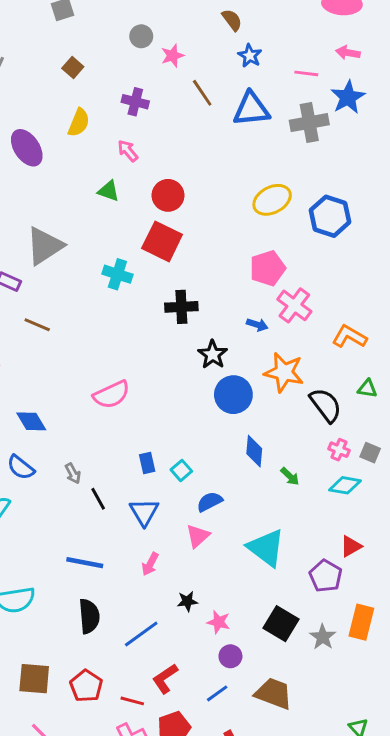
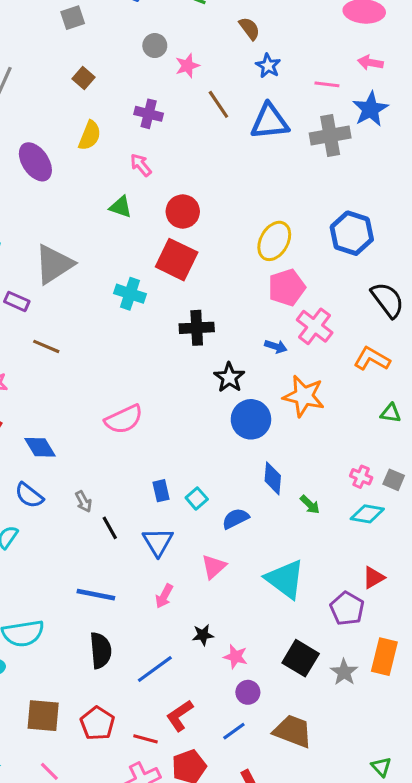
yellow ellipse: (272, 200) -> (274, 241), moved, turned -33
black semicircle: (326, 405) -> (387, 300), moved
blue semicircle: (210, 502) -> (235, 519), moved

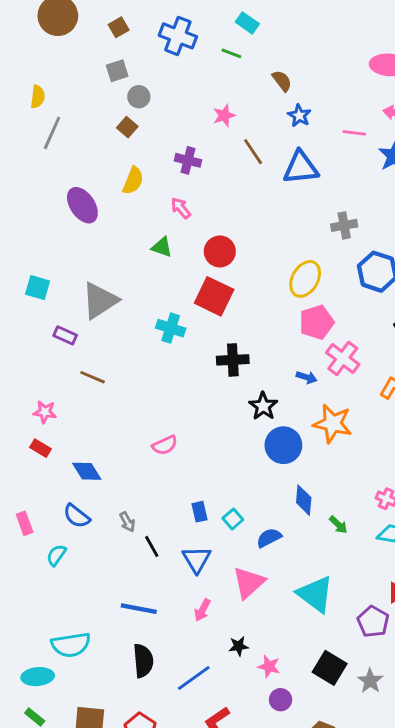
gray circle: (155, 46) -> (139, 97), moved
gray cross: (330, 135) -> (344, 225), moved, size x0.7
pink semicircle: (124, 419) -> (165, 445), size x0.7
pink triangle: (214, 567) -> (249, 583), size x1.4

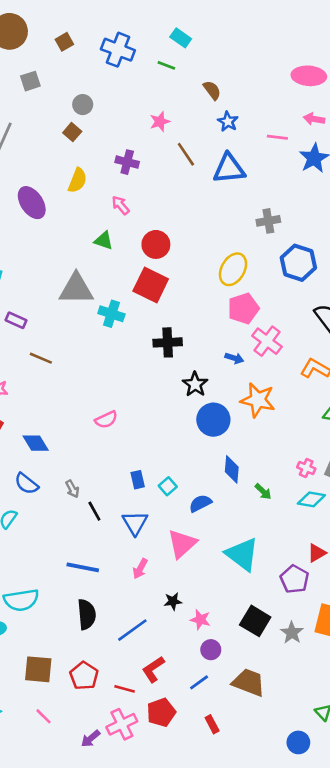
gray square: (117, 71) -> (30, 81), moved
gray triangle: (100, 301) -> (76, 289), moved, turned 33

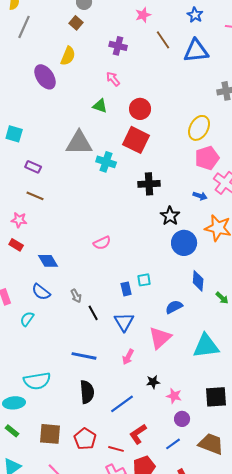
yellow semicircle: (77, 180) -> (68, 56), moved
brown line: (41, 358) -> (35, 196), moved
cyan square: (168, 486) -> (144, 280), moved, turned 32
cyan triangle: (242, 554) -> (206, 346), turned -44
black square: (255, 621) -> (216, 397), turned -35

